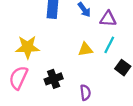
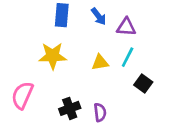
yellow star: (28, 47) -> (53, 56), moved
black cross: (54, 79) -> (70, 108), moved

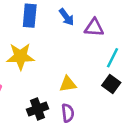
cyan line: (128, 57) -> (112, 58), moved
yellow triangle: (100, 62) -> (68, 84), moved

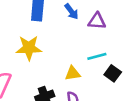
cyan line: (112, 58) -> (97, 56), moved, turned 48

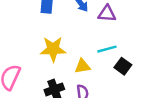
yellow star: (29, 48) -> (53, 49), moved

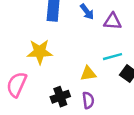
yellow star: (53, 49) -> (40, 52), moved

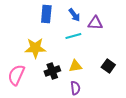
cyan line: (113, 57) -> (73, 36), moved
black cross: (60, 97) -> (52, 71), moved

